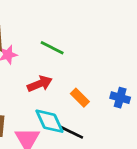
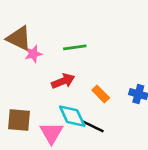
green line: (52, 48) -> (75, 47), turned -35

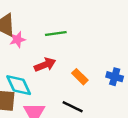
cyan diamond: (72, 116) -> (19, 85), moved

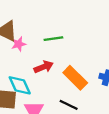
orange rectangle: (80, 77) -> (75, 78), size x1.6

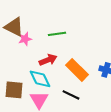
cyan diamond: (20, 85) -> (40, 79), moved

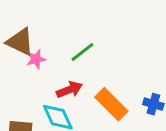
green line: (57, 34) -> (82, 52), turned -30

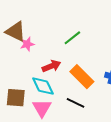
green line: (82, 52) -> (72, 38), moved

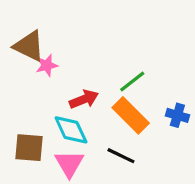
green line: (72, 38) -> (132, 81), moved

